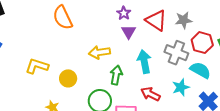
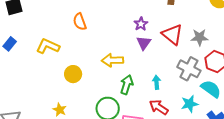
orange semicircle: (63, 18) -> (80, 22), size x0.7
cyan arrow: (144, 62) -> (157, 82), moved, size x0.6
yellow L-shape: (37, 66) -> (48, 46), moved
yellow circle: (68, 78) -> (73, 74), moved

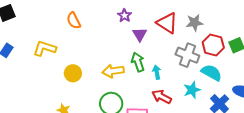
purple star: (141, 24) -> (124, 16), moved
yellow arrow: (112, 60) -> (113, 71), moved
green arrow: (127, 85) -> (138, 62), moved, turned -30

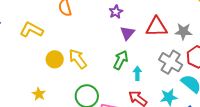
red triangle: (167, 23) -> (156, 27), turned -45
green arrow: (138, 62) -> (121, 60), turned 36
yellow arrow: (113, 71) -> (78, 59), moved, turned 50

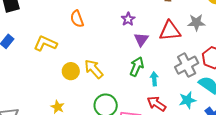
gray star: (183, 31) -> (196, 23), moved
gray cross: (171, 62) -> (187, 65), turned 35

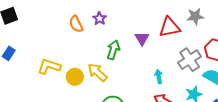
purple star: (128, 19) -> (100, 18), moved
yellow L-shape: (45, 43) -> (49, 66), moved
green arrow: (137, 67) -> (113, 50), moved

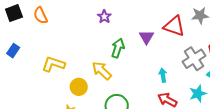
orange semicircle: (76, 24) -> (41, 15), moved
red triangle: (170, 27) -> (174, 26), turned 30
yellow circle: (75, 77) -> (79, 87), moved

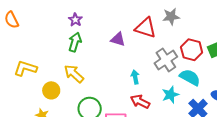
purple triangle: (147, 37) -> (118, 39), turned -42
green arrow: (118, 48) -> (75, 42), moved

